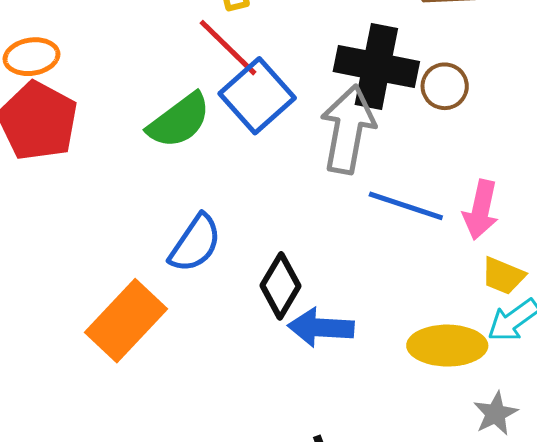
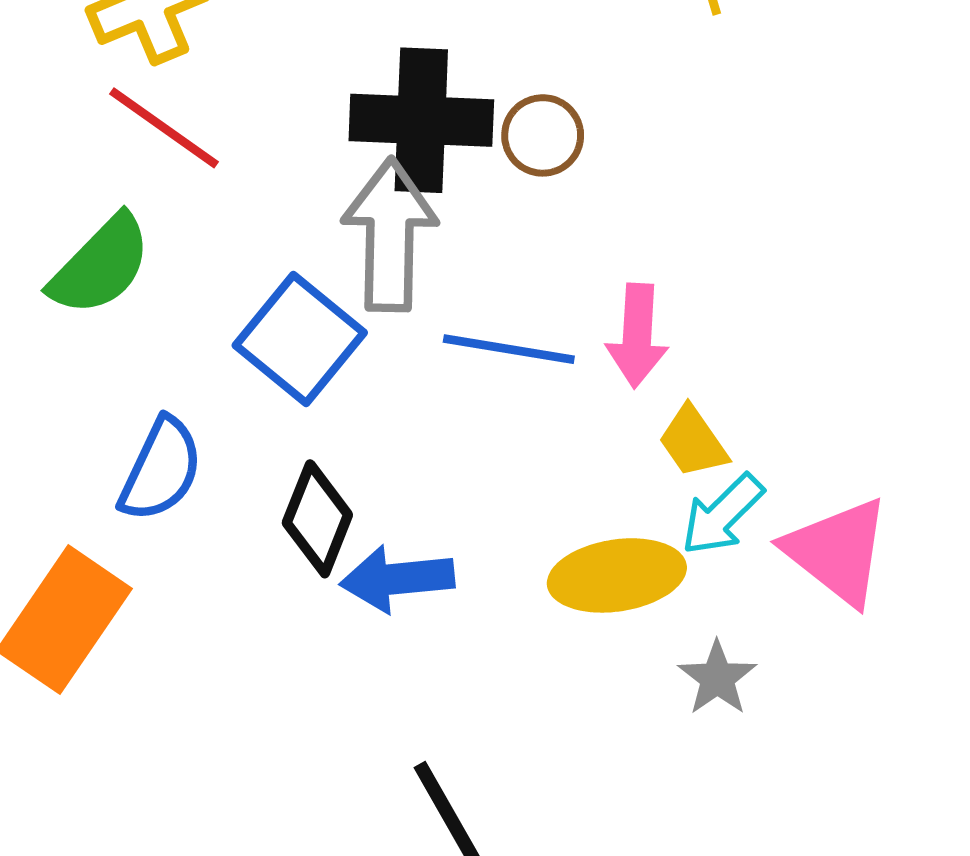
blue square: (257, 96) -> (300, 339), moved
yellow trapezoid: (503, 276) -> (693, 442), turned 42

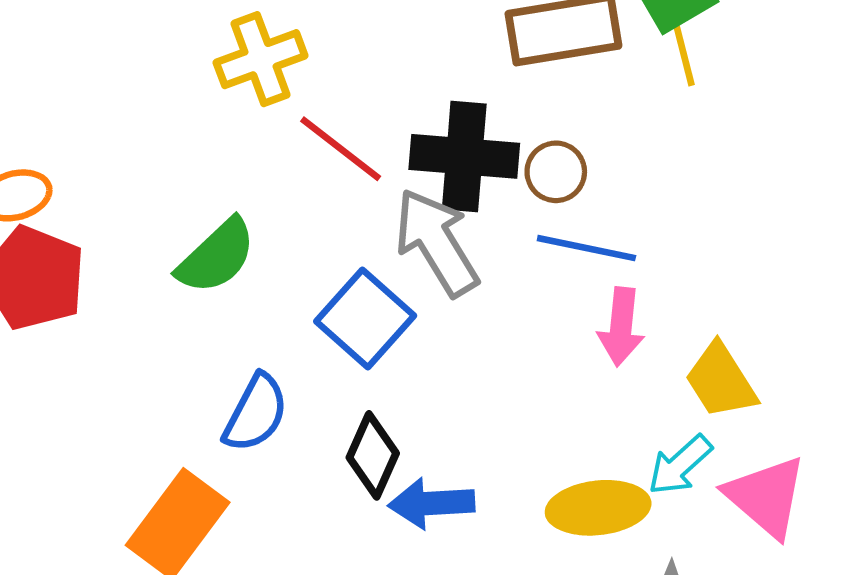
red line: (164, 128) -> (341, 149), moved
gray arrow: (390, 235) -> (437, 242), turned -35
blue line: (509, 349) -> (586, 248), moved
yellow trapezoid: (693, 442) -> (721, 381), moved, size x1.4

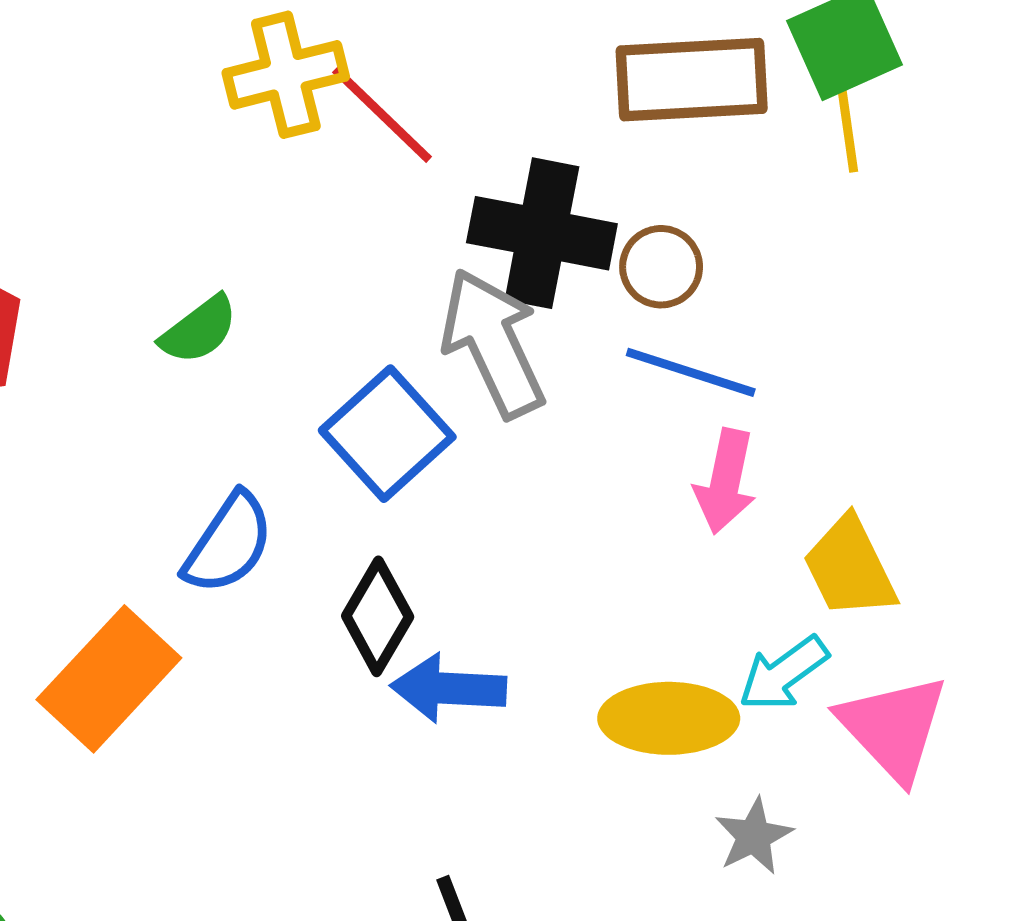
red line: (341, 149) -> (382, 115), moved
green semicircle: (216, 256) -> (199, 330), size x0.7

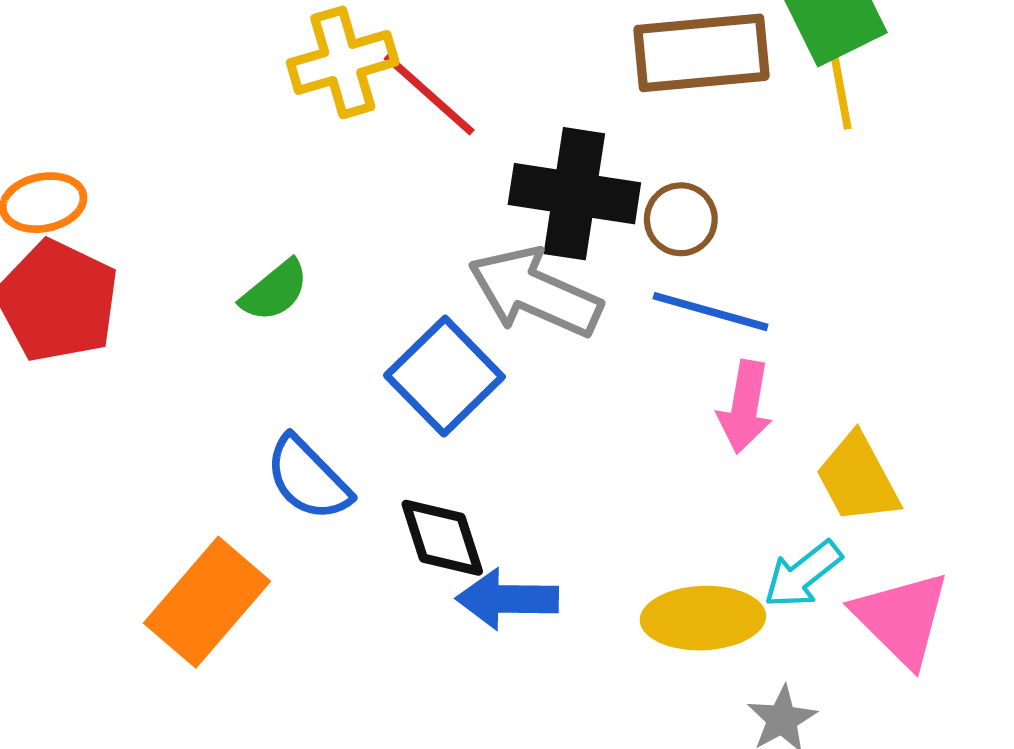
gray arrow: (493, 343) -> (535, 292), turned -39
blue semicircle: (228, 543) -> (308, 478), turned 104
black diamond: (378, 616) -> (442, 538), turned -46

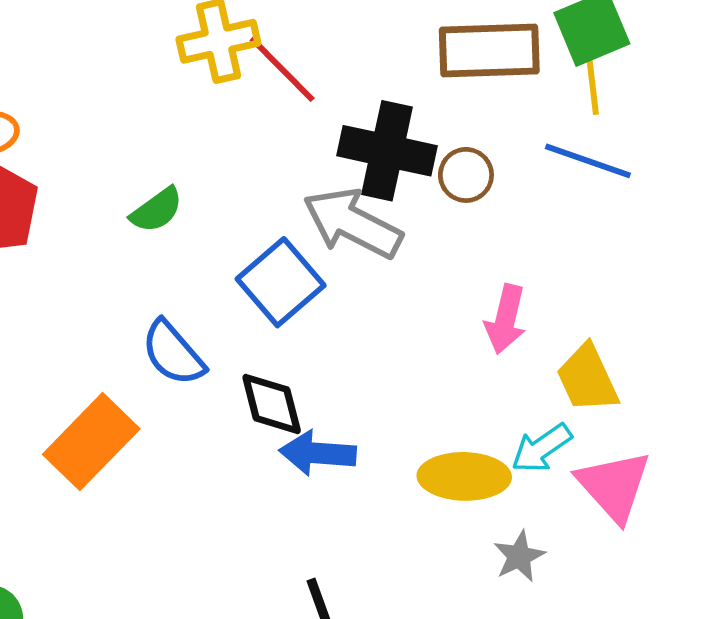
blue line: (711, 312) -> (588, 161), moved

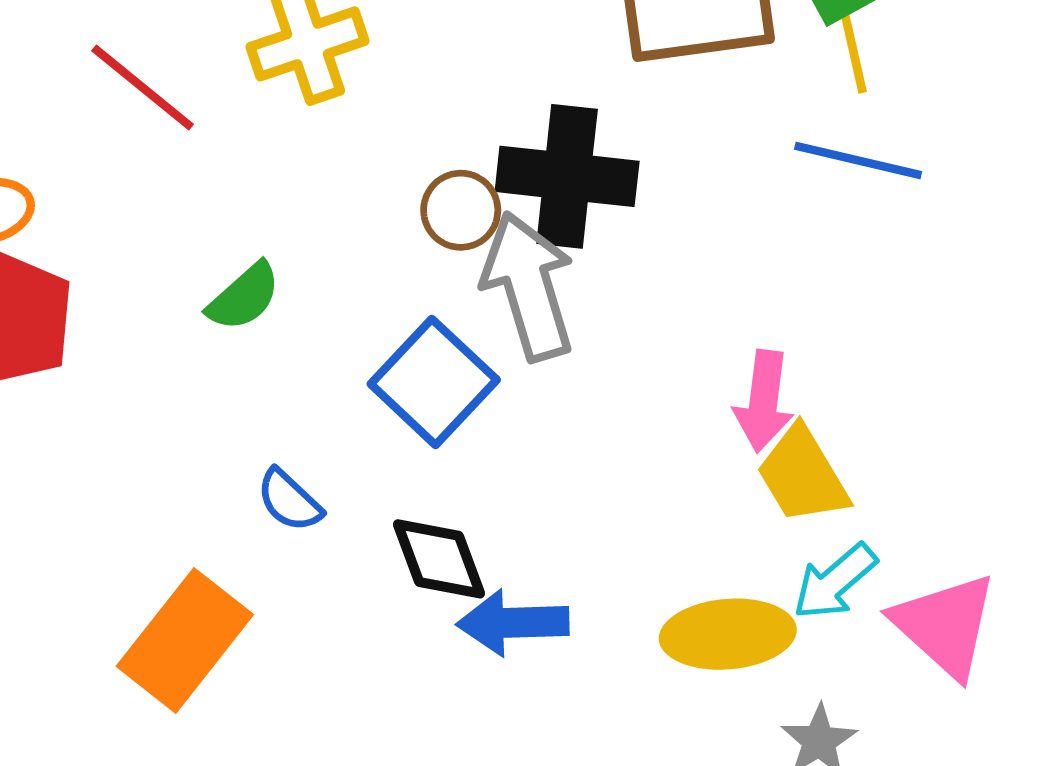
red line: (282, 69) -> (143, 87), moved
brown circle: (466, 175) -> (461, 210), moved
gray arrow: (353, 223) -> (529, 286), turned 52
blue semicircle: (173, 353) -> (289, 500), size x0.7
yellow trapezoid: (587, 379) -> (803, 475), moved

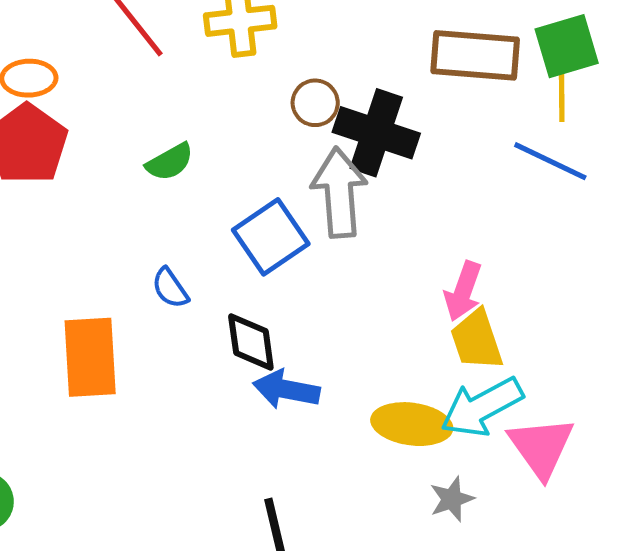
brown circle: (461, 210) -> (315, 103), moved
cyan arrow: (835, 582) -> (482, 407), size x1.5
orange rectangle: (185, 640) -> (90, 357), turned -54

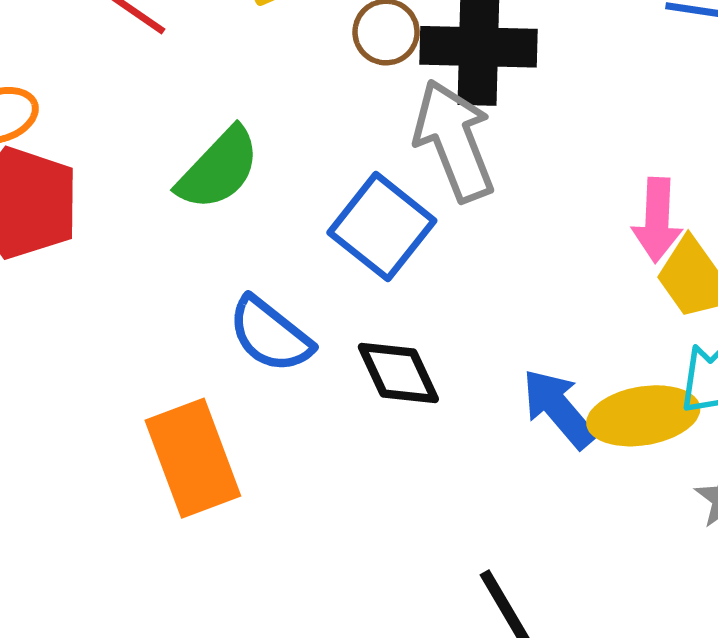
green semicircle: (170, 162) -> (219, 169), size x1.4
blue semicircle: (170, 288) -> (270, 335), size x1.5
blue arrow: (286, 389) -> (559, 409), moved, turned 56

